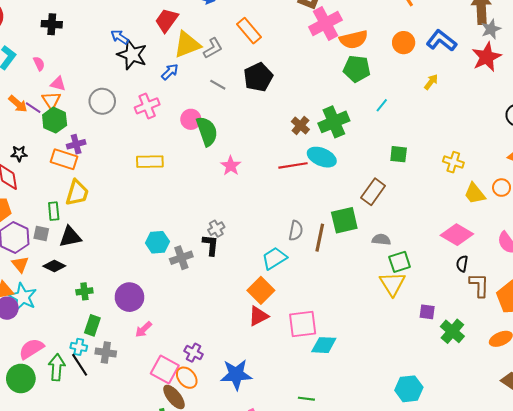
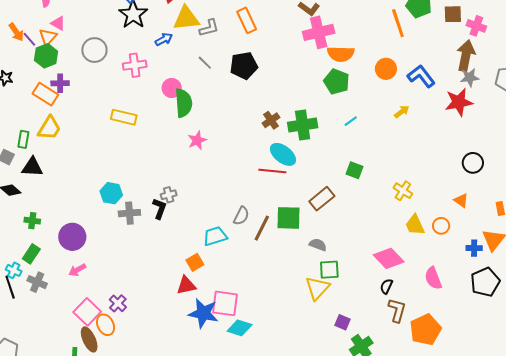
red line: (293, 165) -> (272, 171), moved
orange square: (261, 290) -> (195, 262), size x0.7
blue star: (236, 374) -> (203, 313), moved

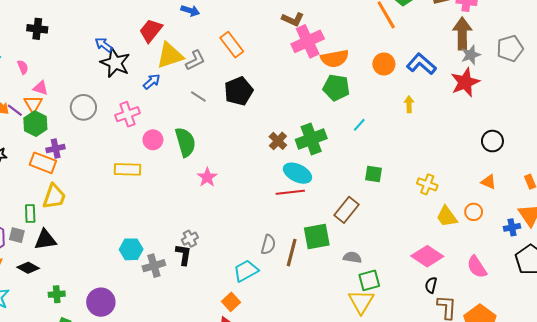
pink circle: (172, 88) -> (153, 140), moved
yellow arrow: (402, 112) -> (409, 104), turned -42

